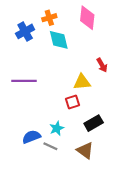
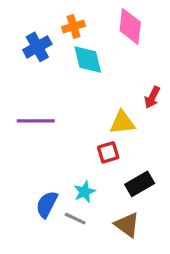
red arrow: (102, 65) -> (152, 97), turned 56
blue semicircle: (31, 137) -> (47, 204), turned -42

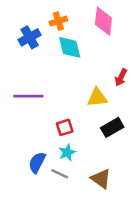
red square: (108, 152) -> (65, 127), moved
black rectangle: (140, 184) -> (112, 127), moved

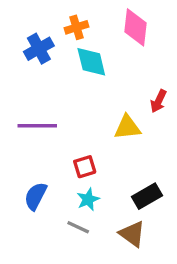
black rectangle: (112, 127) -> (147, 196), moved
blue semicircle: (37, 162) -> (36, 196), moved

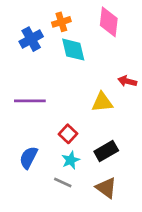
red arrow: (158, 101) -> (127, 81), turned 78
red square: (85, 167) -> (68, 134), turned -30
black rectangle: (147, 196) -> (106, 151), moved

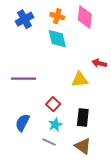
orange cross: (61, 22) -> (57, 16), moved, turned 32
blue cross: (31, 39) -> (24, 19), moved
black rectangle: (106, 151) -> (83, 117), turned -54

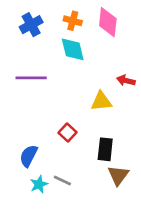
purple line: (23, 79) -> (31, 78), moved
cyan star: (55, 125) -> (39, 184), moved
brown triangle: (83, 146) -> (118, 175), moved, turned 30

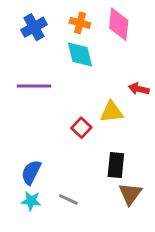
red square: (68, 132) -> (81, 128), moved
cyan star: (39, 184) -> (31, 201), moved, turned 30

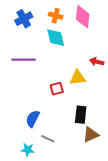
red square: (81, 128) -> (57, 89), turned 32
blue semicircle: (31, 172) -> (33, 119), moved
brown triangle: (130, 194) -> (91, 135), turned 30
cyan star: (31, 201) -> (28, 150), moved

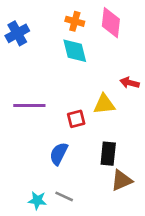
blue cross: (24, 19) -> (17, 33), moved
purple line: (24, 60) -> (29, 106), moved
blue semicircle: (33, 119) -> (59, 154), moved
gray line: (48, 139) -> (64, 196), moved

